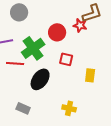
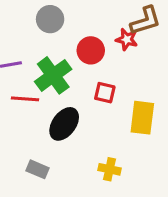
gray circle: (19, 12) -> (50, 19), moved
yellow rectangle: (90, 75) -> (142, 118), size x1.5

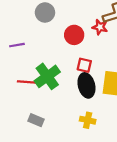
green cross: (53, 75) -> (47, 76), moved
red line: (25, 99) -> (27, 82), moved
black ellipse: (64, 124) -> (86, 85), moved, turned -50

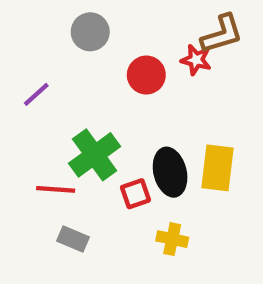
purple line: (17, 45) -> (36, 94), turned -32
red square: (84, 65) -> (136, 194), moved, turned -32
red line: (27, 82) -> (56, 189), moved

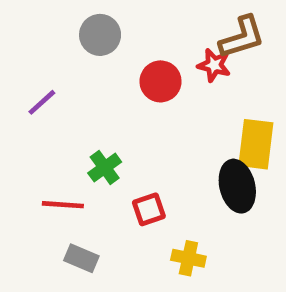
green cross: (95, 155) -> (105, 167), size x0.6
yellow rectangle: (218, 168) -> (256, 144), moved
black ellipse: (170, 172) -> (237, 186), moved

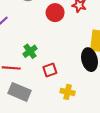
gray rectangle: (81, 258) -> (20, 92), size x1.5

